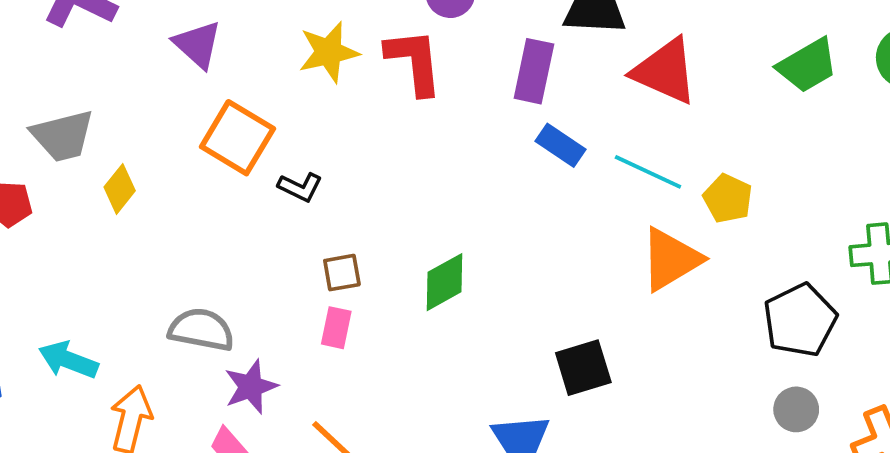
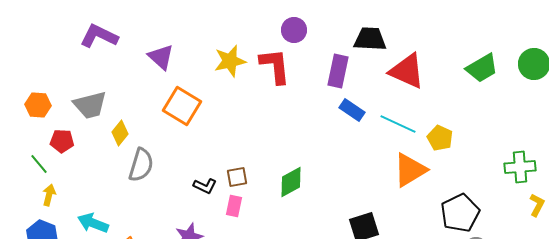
black L-shape: (300, 187) -> (205, 186), moved
black pentagon: (800, 320) -> (460, 213), moved
gray semicircle: (201, 330) -> (141, 165), moved, turned 96

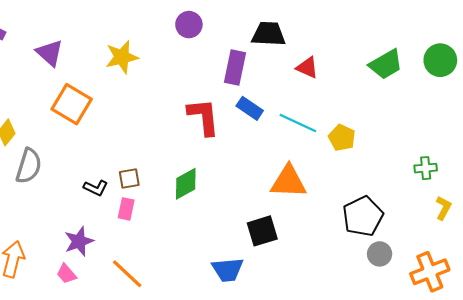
red L-shape: (275, 66) -> (204, 117), moved
red triangle: (407, 71) -> (307, 68), size x0.6
green cross: (520, 167) -> (426, 168), size x0.7
orange triangle: (410, 170) -> (288, 182), moved, turned 33

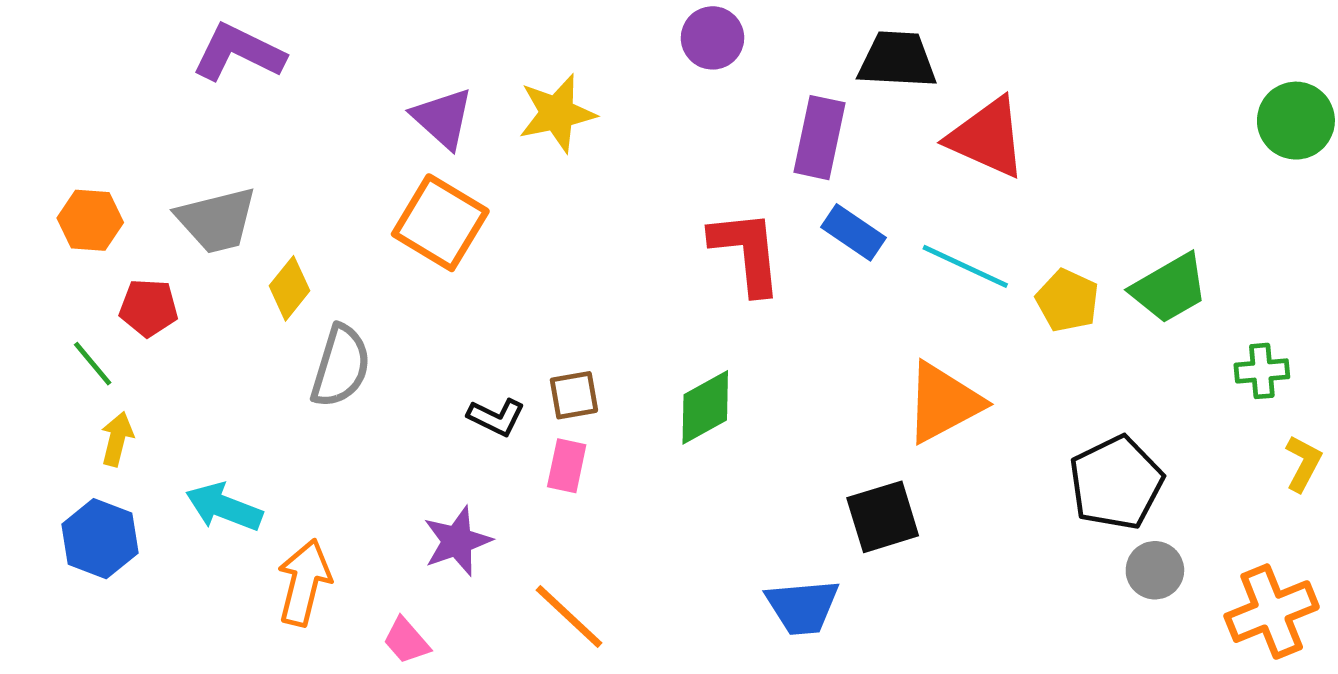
purple triangle: (50, 53) -> (443, 118), moved
green trapezoid: (386, 64) -> (1170, 288), moved
red triangle: (307, 68) -> (987, 138), size x1.6
orange triangle: (288, 182) -> (943, 403), turned -30
pink trapezoid: (66, 274) -> (406, 641), moved

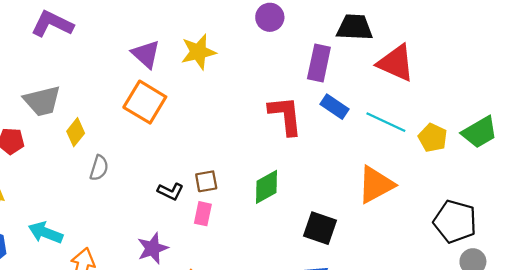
gray semicircle: (341, 366) -> (99, 168), size x0.7
black pentagon: (1116, 483) -> (455, 221), turned -30
black square: (883, 517) -> (320, 228), moved, turned 36

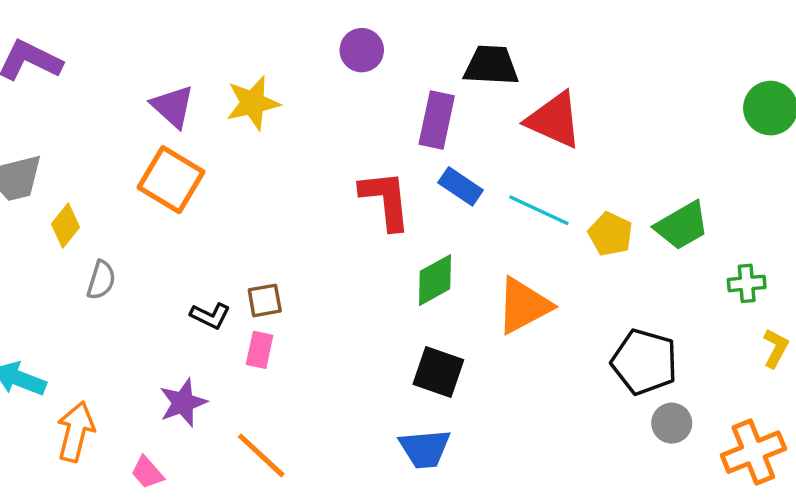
green diamond: (266, 187) -> (435, 280), moved

